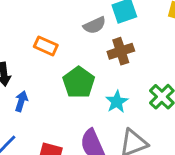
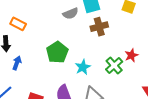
orange rectangle: (46, 46) -> (18, 24), moved
brown cross: (121, 51) -> (99, 27), moved

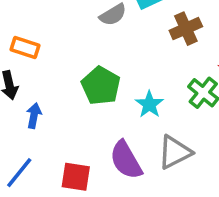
brown cross: (99, 27) -> (186, 29), moved

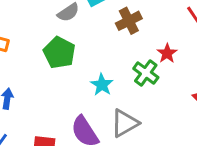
green pentagon: (101, 86) -> (59, 53), moved

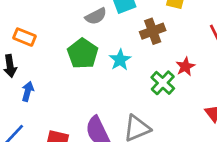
cyan star: (102, 85) -> (120, 60), moved

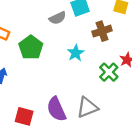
green pentagon: (83, 53) -> (31, 47), moved

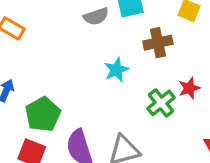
green pentagon: (31, 47) -> (43, 114), moved

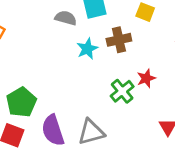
gray semicircle: (96, 16) -> (66, 18), turned -145
cyan star: (116, 70) -> (87, 49), moved

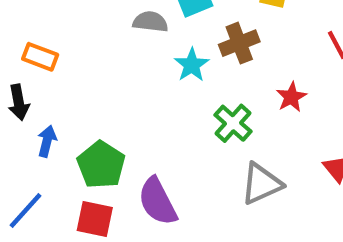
green cross: (122, 91) -> (233, 123), moved
gray triangle: (91, 132) -> (261, 184), moved

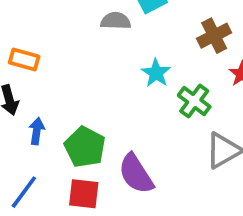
brown cross: (239, 43) -> (214, 36), moved
cyan star: (192, 65) -> (156, 73), moved

